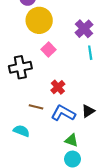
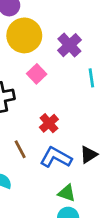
purple cross: (84, 29) -> (69, 45), moved
brown line: (36, 107) -> (20, 149), turned 48

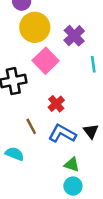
pink square: (37, 74) -> (46, 61), size x1.5
black triangle: (89, 155) -> (91, 131), turned -35

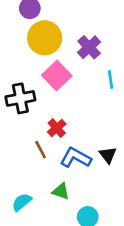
red cross: (56, 104) -> (57, 128), moved
cyan semicircle: (14, 154) -> (22, 202), moved, turned -60
green triangle: (72, 165) -> (61, 191), moved

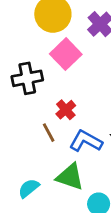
green triangle: (61, 191) -> (70, 177), size x1.5

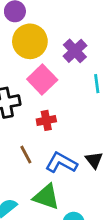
red cross: (66, 110) -> (46, 120), moved, turned 30

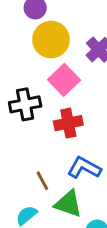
red cross: (46, 120) -> (68, 123), size x1.4
brown line: (26, 155) -> (42, 181), moved

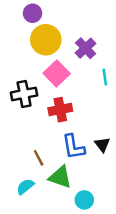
blue L-shape: (84, 168) -> (73, 147), turned -128

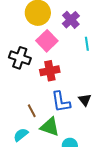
black cross: (24, 94) -> (20, 58), turned 30

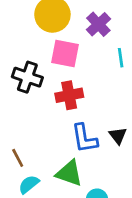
pink square: (47, 41) -> (65, 53), turned -35
brown line: (32, 111) -> (18, 158), moved

